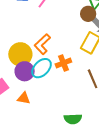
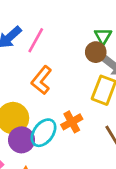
orange L-shape: (42, 44) -> (41, 80), moved

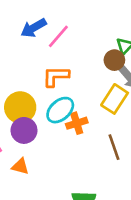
orange L-shape: (41, 80) -> (56, 76), turned 40
cyan ellipse: (44, 133) -> (60, 110), moved

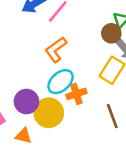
orange L-shape: (56, 76) -> (56, 50), turned -36
yellow circle: (20, 107) -> (49, 113), moved

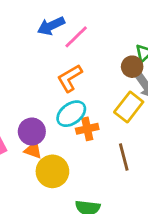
yellow circle: (49, 113) -> (52, 171), moved
orange triangle: (23, 136) -> (33, 150), moved

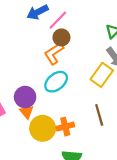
brown circle: (132, 67) -> (61, 37), moved
orange cross: (87, 129) -> (65, 127), moved
orange triangle: (33, 150) -> (27, 112), turned 32

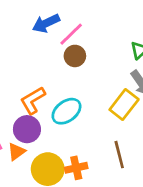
orange L-shape: (54, 53) -> (33, 100), moved
orange triangle: (27, 112) -> (16, 152), moved, turned 32

